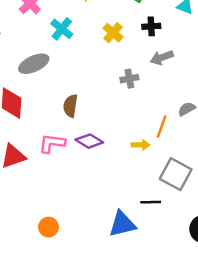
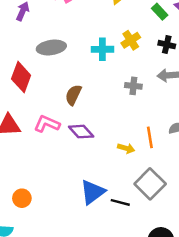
cyan cross: (62, 29) -> (102, 49), moved, turned 35
orange line: (162, 126) -> (150, 137), turned -45
blue triangle: (122, 224) -> (93, 192), moved, turned -40

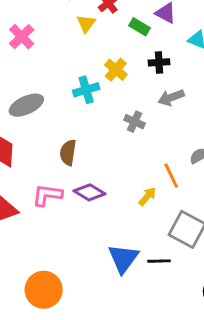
gray cross: (133, 86) -> (135, 122), turned 35
yellow arrow: (126, 148) -> (147, 196), turned -49
orange circle: (22, 198) -> (44, 290), size x1.6

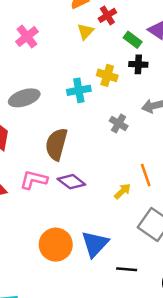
black cross: (159, 62) -> (138, 64), moved
yellow cross: (116, 70) -> (107, 75), turned -30
brown semicircle: (68, 153) -> (56, 144), size x1.4
black line: (159, 261) -> (127, 269), moved
orange circle: (44, 290) -> (56, 245), moved

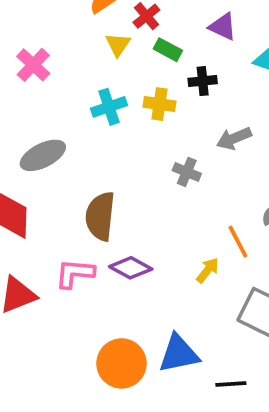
green rectangle: (133, 40) -> (168, 50), moved
cyan cross: (79, 90) -> (109, 107), moved
blue triangle: (95, 244) -> (179, 354), turned 44

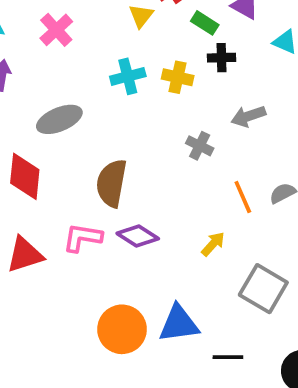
green rectangle: (168, 50) -> (205, 23), moved
orange line: (238, 242) -> (243, 197), moved

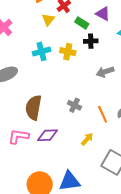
gray cross: (200, 146) -> (74, 105), moved
purple diamond: (138, 236) -> (47, 135), turned -35

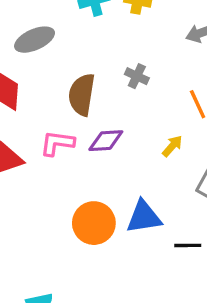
gray cross: (74, 105) -> (137, 76), moved

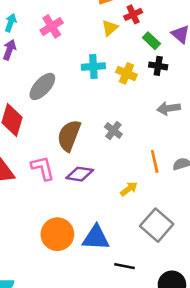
gray ellipse: (35, 40) -> (42, 86), turned -36
pink L-shape: (57, 143) -> (43, 168), turned 56

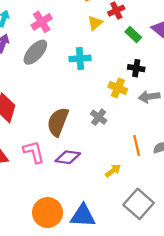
black cross: (158, 66) -> (136, 68), moved
yellow cross: (126, 73) -> (118, 88), moved
gray ellipse: (42, 86) -> (35, 52), moved

